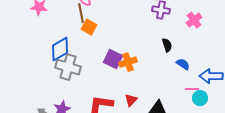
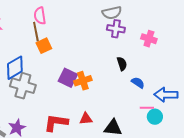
pink cross: (194, 20) -> (149, 39), turned -35
orange square: (89, 27) -> (44, 46), turned 35
red triangle: (131, 100) -> (86, 119), turned 40

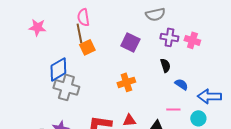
purple cross: (116, 29) -> (169, 37), moved
purple square: (68, 78) -> (130, 42), moved
pink line: (147, 108) -> (173, 109), moved

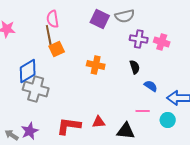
purple square: (130, 42) -> (100, 19), moved
orange cross: (126, 82) -> (96, 65), moved, turned 30

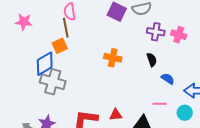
orange square: (57, 49) -> (60, 46), moved

